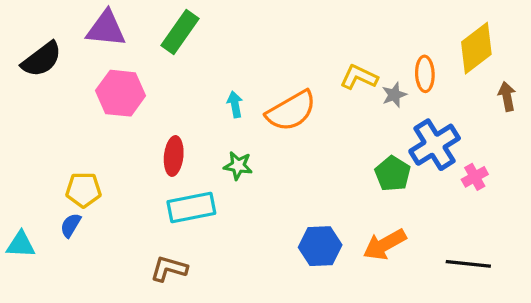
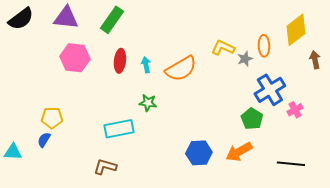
black semicircle: (42, 59) -> (21, 19), moved
red ellipse: (174, 156) -> (120, 61), moved
green pentagon: (393, 174) -> (252, 119), moved

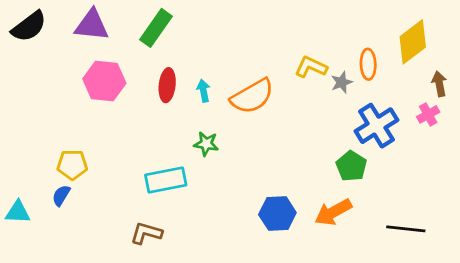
pink cross: (295, 110) -> (428, 114), moved

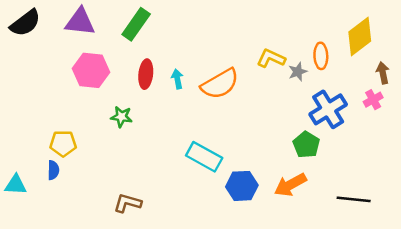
green star: (206, 144) -> (121, 117), moved
cyan rectangle: (166, 180) -> (204, 157), moved, turned 40
blue semicircle: (61, 195) -> (53, 170), turned 150

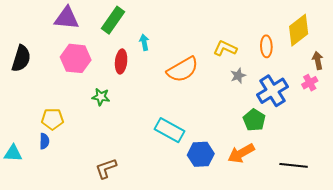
black semicircle: (25, 23) -> (21, 58), moved, turned -36
gray star: (298, 72) -> (238, 76), moved
cyan arrow: (177, 79) -> (144, 42), moved
brown L-shape: (128, 203) -> (106, 168), turned -35

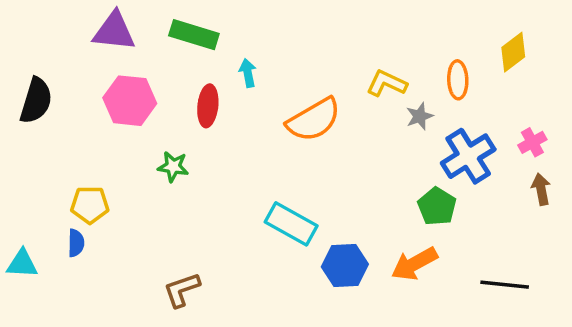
green rectangle: (113, 20) -> (194, 35), turned 72
yellow diamond: (299, 30) -> (513, 52), size x0.7
brown arrow: (318, 60) -> (541, 189), moved
gray star: (238, 76) -> (420, 116), moved

